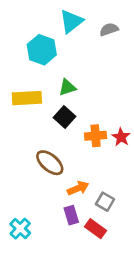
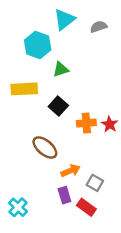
green triangle: (67, 87) -> (61, 69), moved

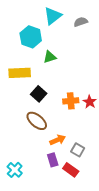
black square: (58, 106) -> (39, 94), moved

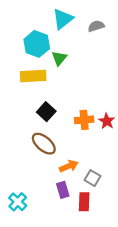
green triangle: (50, 57) -> (59, 58), moved, turned -32
yellow rectangle: (20, 73) -> (33, 76), moved
red rectangle: (71, 170) -> (84, 202), turned 56

